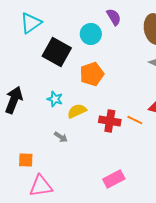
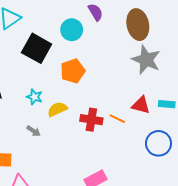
gray arrow: (61, 137) -> (33, 131), moved

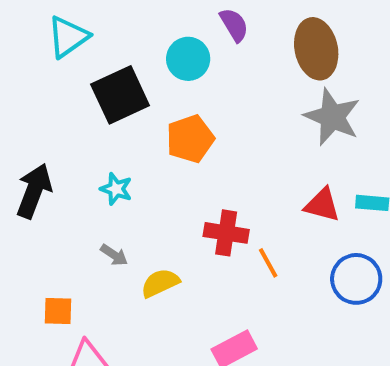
black square: (37, 48) -> (120, 95), turned 36
yellow semicircle: (57, 109) -> (160, 283), moved
orange line: (117, 119) -> (268, 263), moved, turned 35

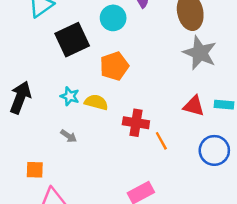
yellow semicircle: (160, 283) -> (96, 102), moved, turned 40

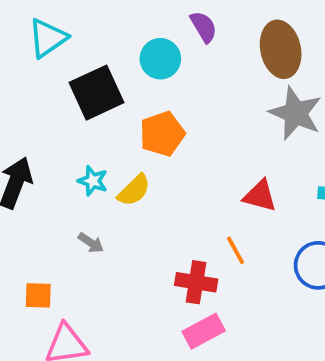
yellow semicircle: (96, 102) -> (134, 190), turned 120
red triangle: (194, 106) -> (260, 196), moved
red cross: (136, 123) -> (196, 282), moved

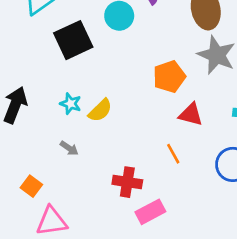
orange pentagon: (162, 134) -> (169, 77), moved
red cross: (196, 282) -> (127, 182), moved
orange square: (38, 295) -> (31, 186), turned 35

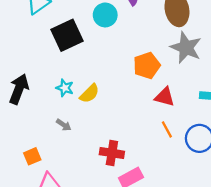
orange line: (173, 154) -> (167, 129), moved
orange square: (31, 186) -> (32, 156), turned 30

